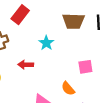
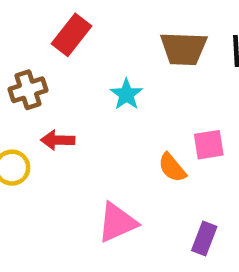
red arrow: (26, 65) -> (58, 140), moved
orange semicircle: (68, 89) -> (172, 168), moved

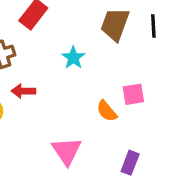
brown trapezoid: (184, 49) -> (115, 24), turned 108
pink triangle: (117, 222) -> (67, 151), turned -40

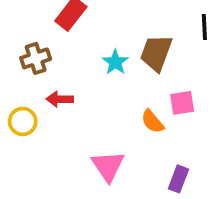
brown trapezoid: (115, 24) -> (156, 53), moved

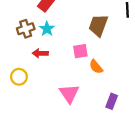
cyan star: (115, 62) -> (47, 29), moved
pink square: (182, 103) -> (80, 51), moved
yellow circle: (23, 121) -> (19, 77), moved

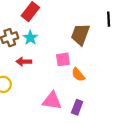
pink triangle: (69, 94) -> (52, 101), turned -48
purple rectangle: (112, 101) -> (77, 107), moved

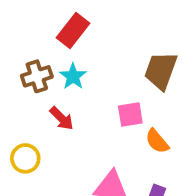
red arrow: (24, 62) -> (62, 118), turned -136

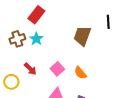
pink square: (130, 115) -> (57, 69), moved, turned -32
red arrow: (62, 118) -> (30, 69), moved

